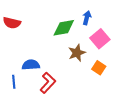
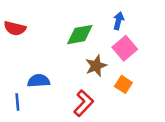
blue arrow: (87, 18) -> (118, 21), moved
red L-shape: (48, 83) -> (84, 103), moved

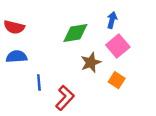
blue semicircle: (39, 81) -> (17, 57), moved
blue line: (17, 102) -> (39, 83), moved
red L-shape: (84, 103) -> (65, 98), moved

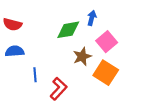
blue arrow: (112, 20) -> (92, 18), moved
orange square: (117, 80) -> (106, 73), size x1.6

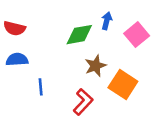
pink square: (107, 42) -> (137, 35), moved
red L-shape: (59, 89) -> (83, 102), moved

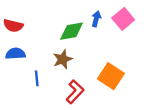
pink square: (137, 35) -> (123, 19), moved
brown star: (95, 66) -> (63, 59), moved

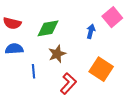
blue arrow: (96, 19) -> (91, 31), moved
green diamond: (72, 31) -> (48, 28), moved

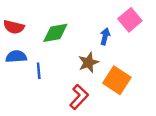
brown star: (57, 54) -> (88, 62), moved
blue line: (34, 71) -> (39, 71), moved

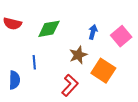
pink square: (130, 20) -> (121, 36), moved
blue semicircle: (16, 57) -> (14, 80), moved, turned 96

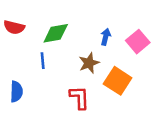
blue line: (34, 62) -> (43, 61), moved
red L-shape: (70, 85) -> (79, 98), turned -45

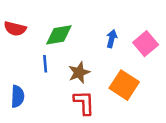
brown star: (89, 63) -> (79, 73), moved

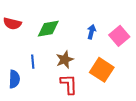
blue line: (45, 64) -> (33, 62), moved

